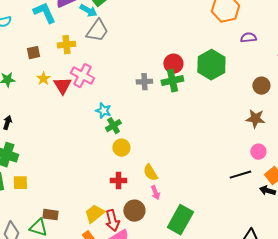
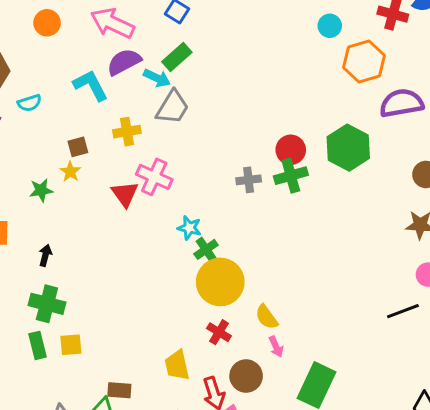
purple semicircle: (248, 38) -> (402, 103), size x1.8
yellow star: (43, 79) -> (70, 172), moved
yellow circle: (121, 148) -> (220, 282), size x1.8
red cross: (118, 181) -> (219, 332), turned 35
yellow trapezoid: (94, 214) -> (177, 365), moved, turned -60

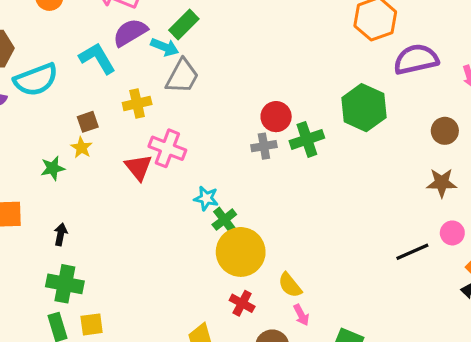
cyan semicircle: (29, 103) -> (36, 80), size x1.8
red circle: (291, 150) -> (276, 117), moved
black line: (403, 311) -> (412, 252), moved

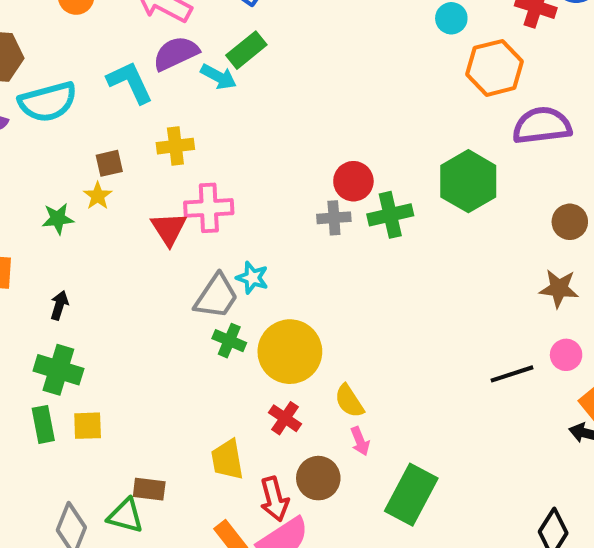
gray trapezoid: (182, 76) -> (216, 296), moved
pink cross: (167, 148) -> (209, 208), turned -30
green cross: (224, 220) -> (229, 341), moved, turned -35

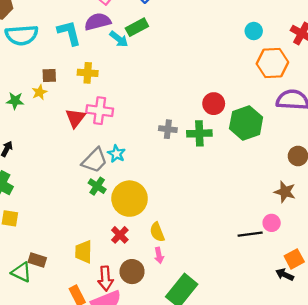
red circle: (353, 181) -> (214, 104), moved
pink circle: (566, 355) -> (272, 223), moved

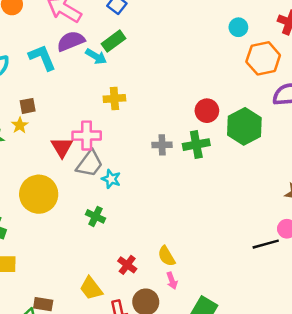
yellow cross: (88, 73) -> (114, 98), moved
gray trapezoid: (95, 160) -> (90, 164), moved
yellow circle: (130, 199) -> (39, 194), moved
yellow trapezoid: (84, 252) -> (91, 288), turned -30

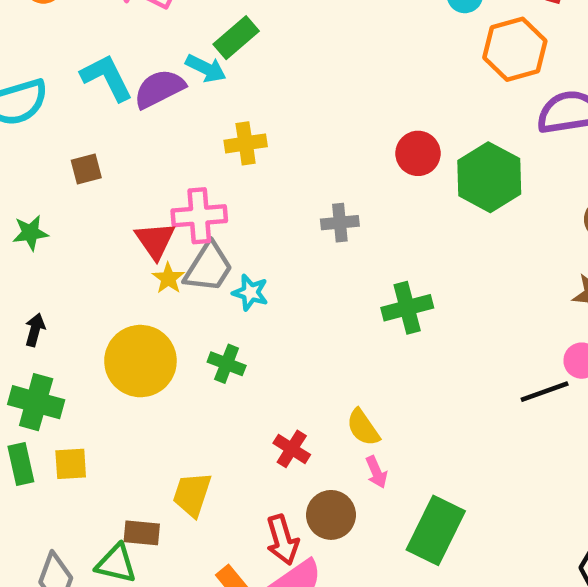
purple semicircle: (71, 41) -> (159, 89), moved
yellow star: (20, 125) -> (168, 278), moved
green cross: (196, 145) -> (407, 308), moved
yellow circle: (39, 194) -> (140, 361), moved
yellow trapezoid: (91, 288) -> (192, 494), moved, turned 60

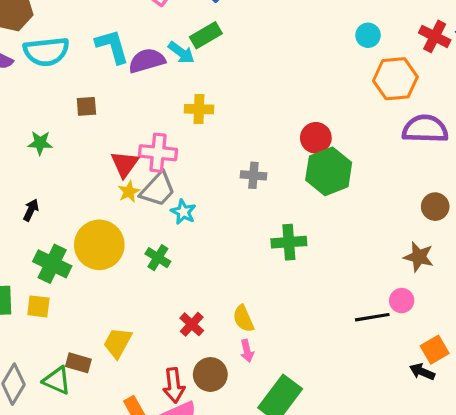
green hexagon: (489, 177) -> (329, 171), moved
green cross: (36, 402) -> (52, 264), moved

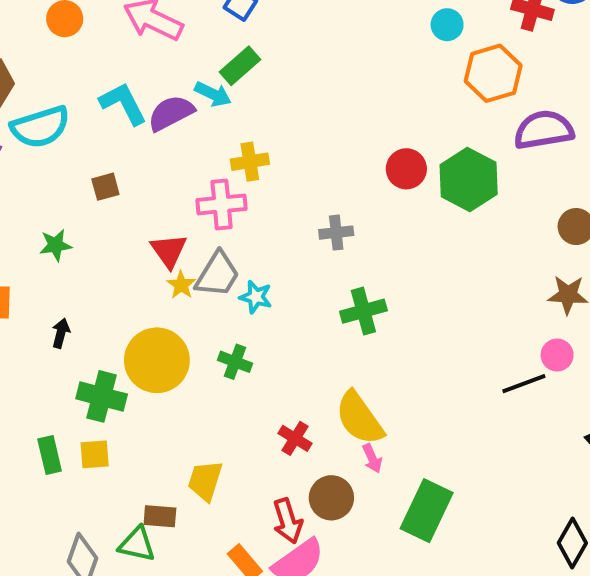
pink cross: (158, 153) -> (222, 204), moved
green hexagon: (329, 171) -> (469, 180), moved
green cross: (289, 242) -> (363, 311), moved
yellow semicircle: (243, 319) -> (360, 418), size x1.6

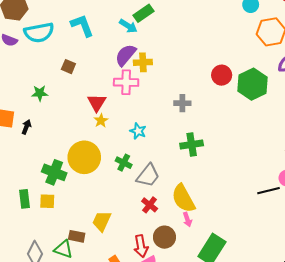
purple semicircle: (171, 113) -> (126, 55), moved, turned -30
brown square: (105, 187) -> (68, 67), turned 32
gray trapezoid: (218, 275) -> (148, 176), moved
black arrow: (61, 333) -> (26, 127), moved

